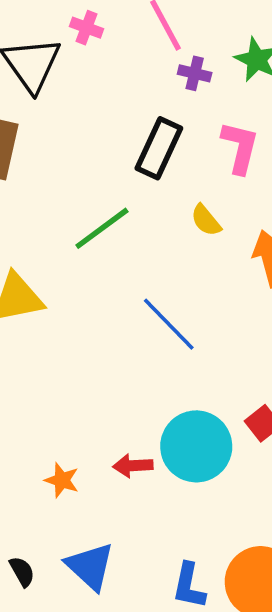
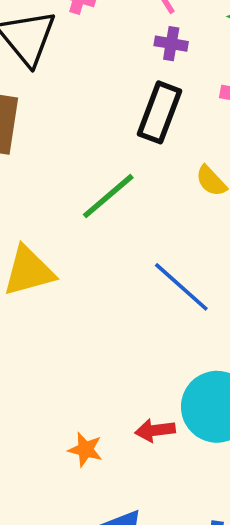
purple cross: (195, 73) -> (171, 44), moved

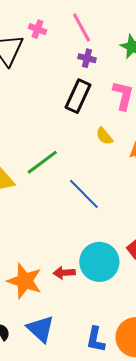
green line: (108, 196) -> (42, 162), moved
orange star: (85, 450) -> (25, 281), size x1.8

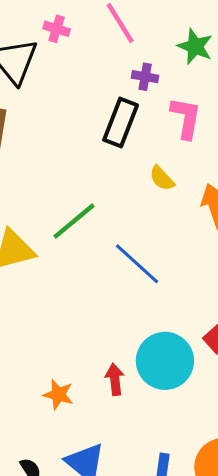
purple cross: (87, 58) -> (145, 77), moved
red arrow: (64, 273) -> (115, 379), turned 90
orange star: (25, 281) -> (58, 394), size x0.6

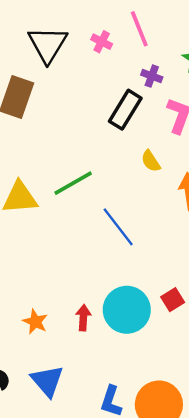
pink cross: (57, 29) -> (102, 42), moved

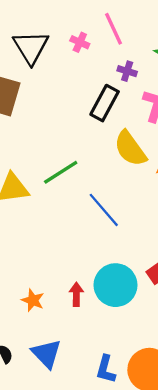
yellow semicircle: (151, 161) -> (130, 149), size x1.8

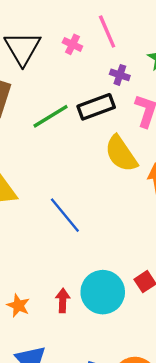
black rectangle: (105, 103) -> (96, 107), turned 40
green line: (61, 172) -> (51, 116), moved
blue line: (104, 210) -> (65, 215), moved

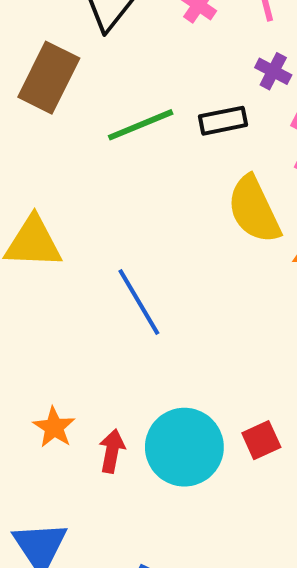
black rectangle: (96, 107) -> (223, 121), size x0.7
orange star: (18, 306) -> (54, 427), moved

